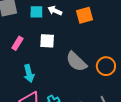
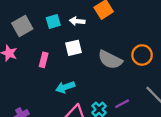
white arrow: (55, 11) -> (77, 21), moved
cyan arrow: (29, 73) -> (65, 87), turned 102

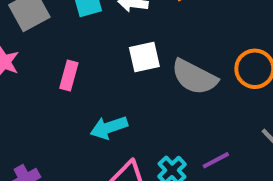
white square: (73, 48) -> (144, 57), moved

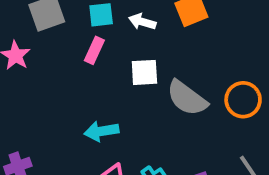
pink rectangle: (69, 75) -> (94, 50), moved

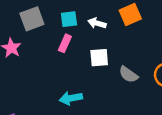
gray semicircle: (187, 98) -> (128, 74), size x0.7

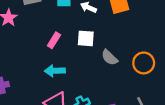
pink rectangle: (65, 43) -> (54, 40), moved

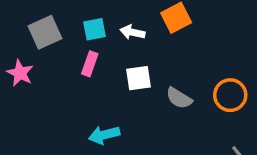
pink rectangle: (54, 40) -> (90, 64), moved

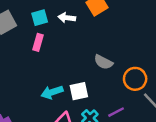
white square: (138, 78) -> (79, 91), moved
orange circle: (230, 95) -> (135, 79), moved

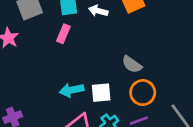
orange circle: (135, 79) -> (143, 93), moved

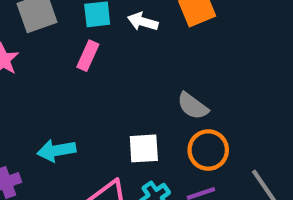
cyan arrow: (72, 90) -> (56, 150), moved

